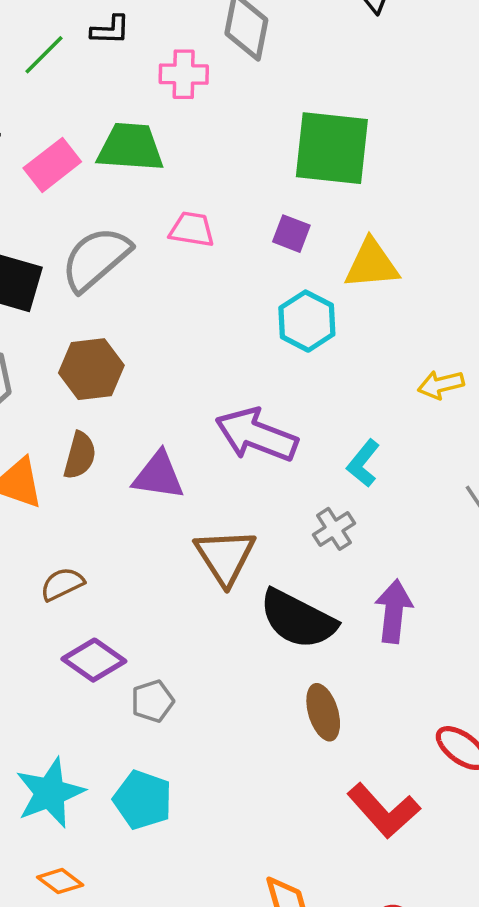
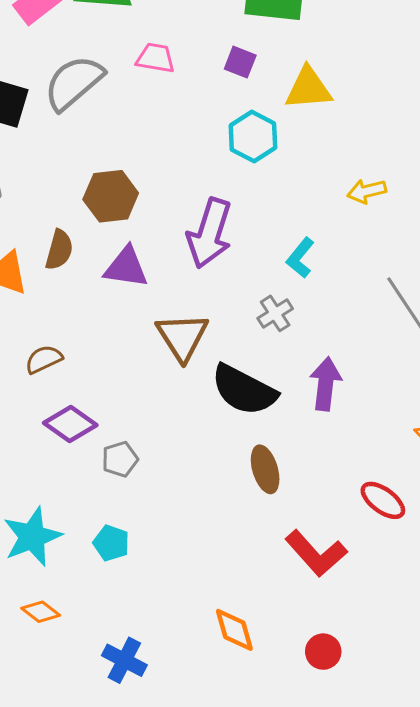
brown hexagon: (91, 369) -> (111, 196), moved
purple arrow: (256, 435) -> (210, 233), turned -94
cyan pentagon: (143, 800) -> (111, 543), size x0.7

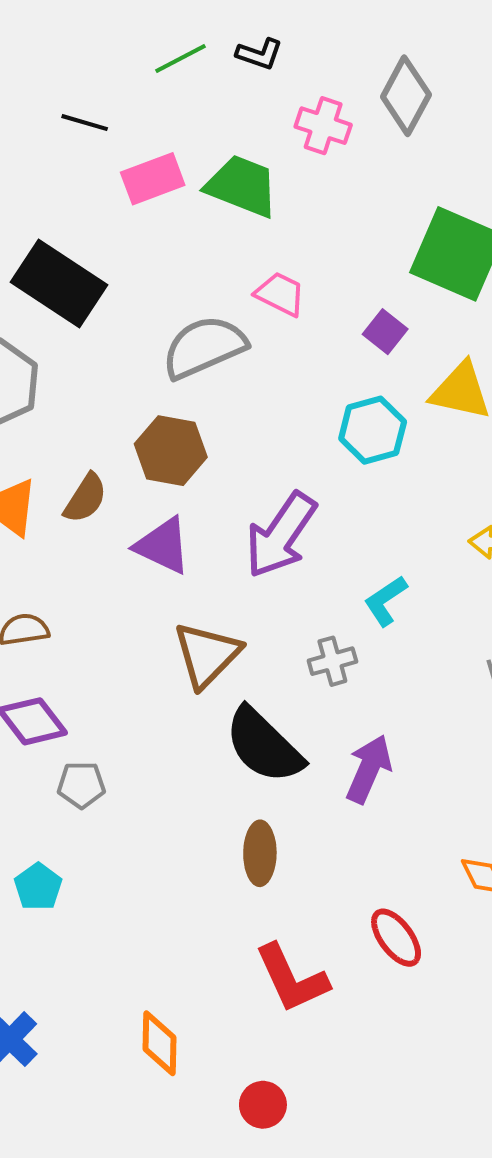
gray semicircle: (74, 83) -> (204, 347), moved

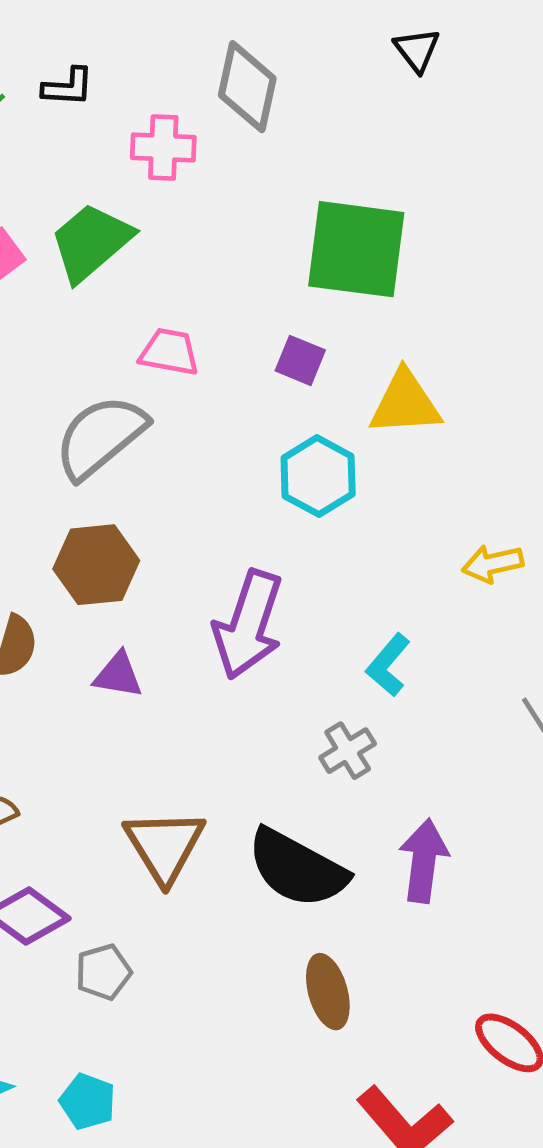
green trapezoid: (242, 186) -> (91, 242), turned -46
purple triangle: (163, 546) -> (118, 675), size x0.7
brown triangle: (207, 655) -> (164, 846), moved

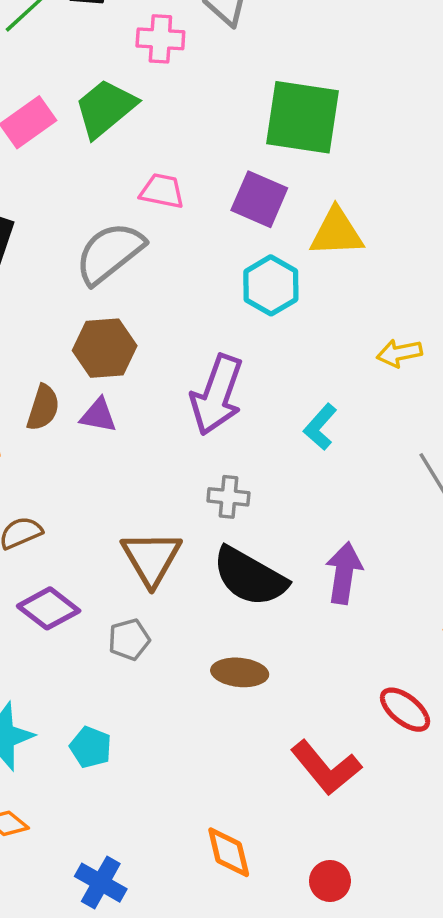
purple square: (300, 360) -> (259, 199), size x1.5
purple triangle: (118, 675) -> (98, 415), moved
gray cross: (348, 751) -> (228, 497), moved, turned 36
gray pentagon: (103, 972) -> (129, 639), moved
brown ellipse: (328, 992) -> (240, 672), moved, turned -70

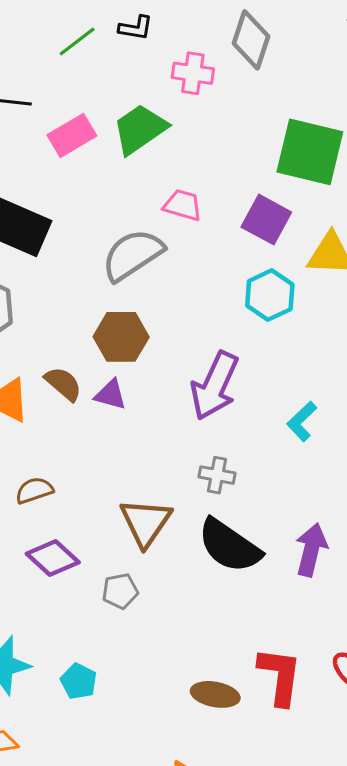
brown semicircle: (43, 408) -> (63, 384), turned -72
brown ellipse: (240, 672) -> (215, 694), moved
red L-shape: (326, 768) -> (280, 676), moved, turned -138

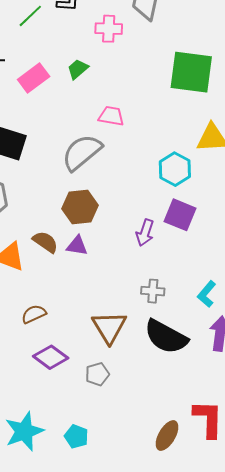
green trapezoid: (140, 129) -> (78, 69), size x0.6
purple square: (266, 220) -> (180, 215), moved
purple arrow: (215, 386) -> (145, 233), size x0.6
cyan L-shape: (302, 421) -> (207, 294), moved
brown ellipse: (215, 694) -> (167, 436), turned -64

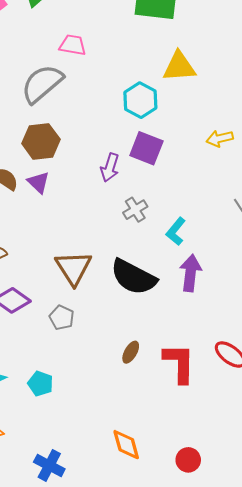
purple triangle: (77, 246) -> (38, 182), turned 35
gray cross: (153, 291) -> (135, 210), moved, turned -35
gray pentagon: (97, 374) -> (62, 318), turned -30
brown ellipse: (167, 436) -> (131, 352), moved, size x0.7

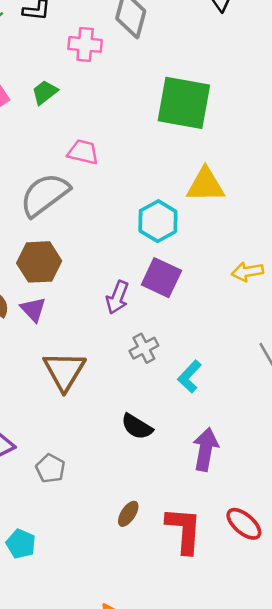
brown triangle: (73, 268) -> (64, 371), moved
purple arrow: (190, 273) -> (206, 449), moved
black semicircle: (133, 277) -> (137, 427), size x0.6

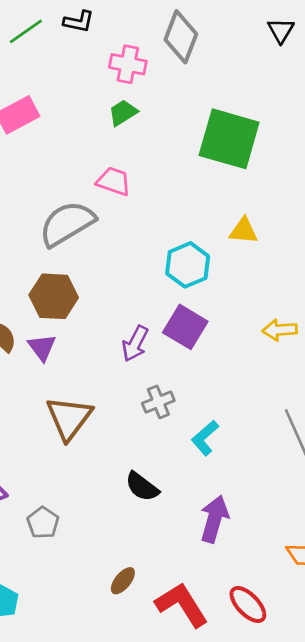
green trapezoid: (45, 92) -> (123, 113), moved
yellow triangle: (206, 185) -> (244, 231), size x0.7
red L-shape: (184, 530) -> (182, 605), turned -42

